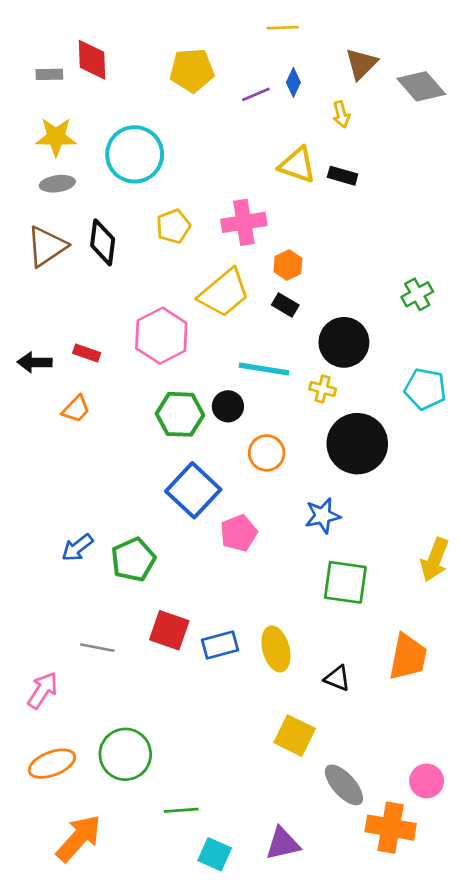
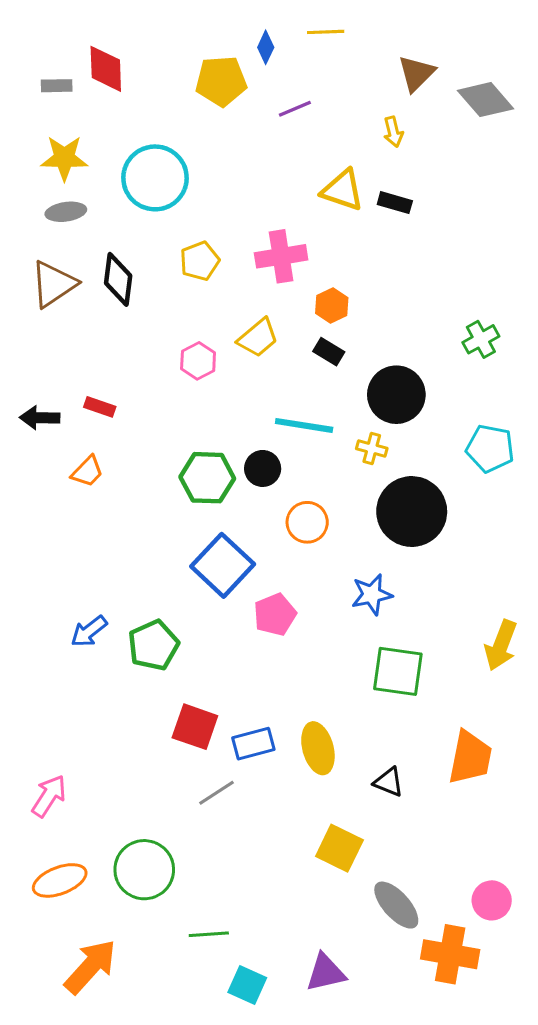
blue diamond: (293, 82) -> (266, 47), moved
yellow trapezoid: (224, 293) -> (258, 338), size x0.7
pink hexagon: (161, 336) -> (198, 361), moved, size x0.6
gray line: (97, 648) -> (216, 793), moved, turned -44

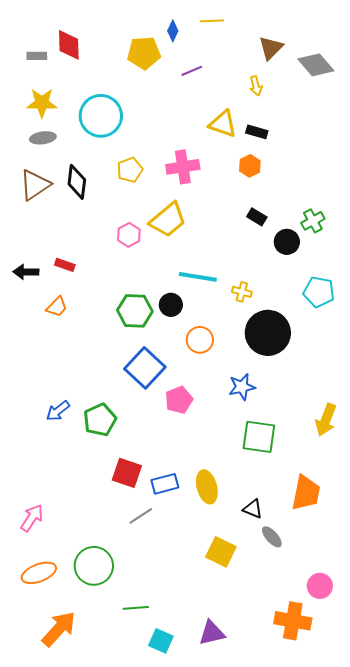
orange hexagon: (332, 306) -> (250, 166), moved
yellow trapezoid: (258, 338) -> (168, 220), size x1.4
black rectangle: (329, 352) -> (257, 217), moved
black circle: (396, 395) -> (287, 242), moved, size x0.7
gray ellipse: (396, 905) -> (272, 537), moved, size x0.7

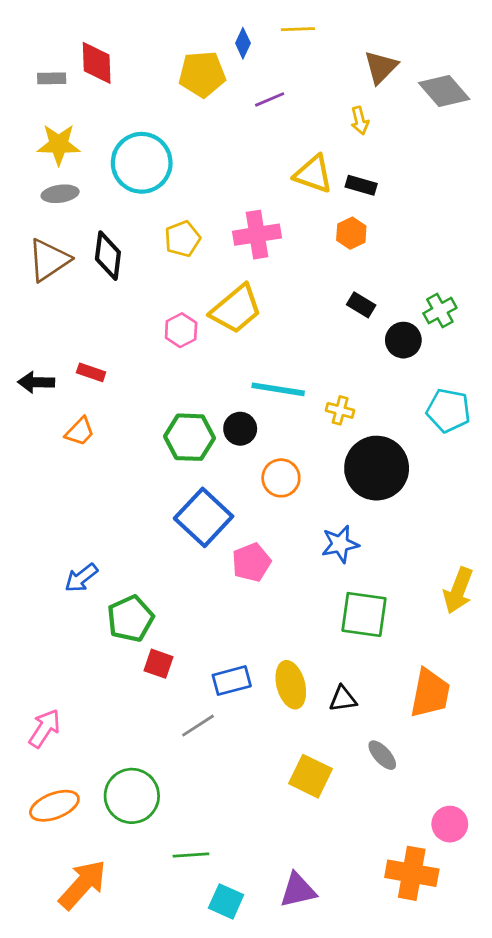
green pentagon: (100, 420) -> (130, 619), moved
red square: (127, 473) -> (159, 664), moved, size x0.7
black triangle: (253, 509) -> (343, 699), moved, turned -30

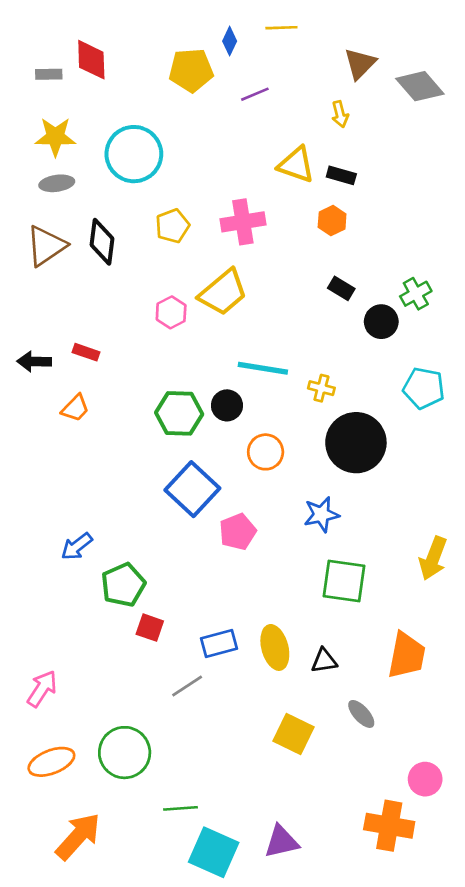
cyan square: (226, 901) -> (214, 852), size x1.5

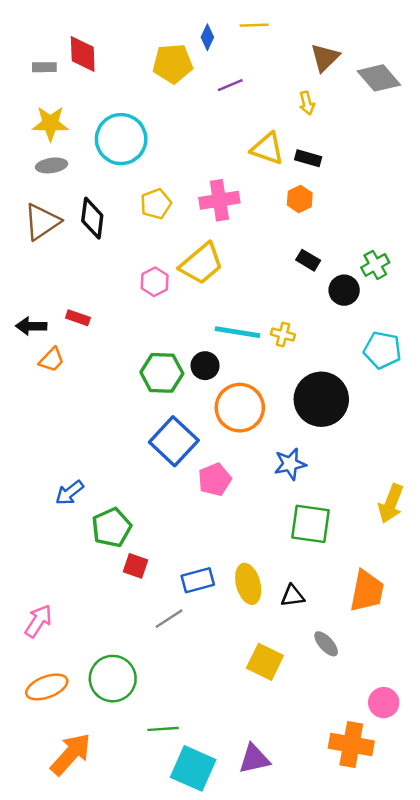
yellow cross: (321, 388) -> (283, 334), moved
orange trapezoid: (75, 408) -> (52, 360), moved
orange circle: (266, 452) -> (240, 408), size x1.5

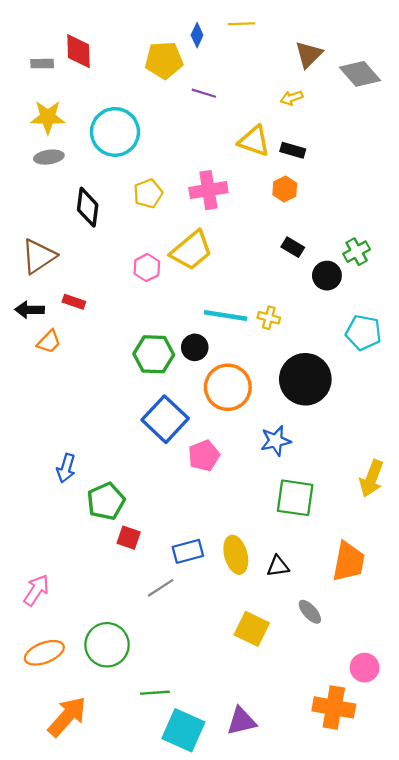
purple line: (230, 85) -> (204, 93), moved, turned 40
yellow arrow: (307, 103) -> (292, 98), turned 85
brown triangle: (42, 222) -> (39, 256), moved
blue arrow: (70, 493) -> (66, 468), turned -36

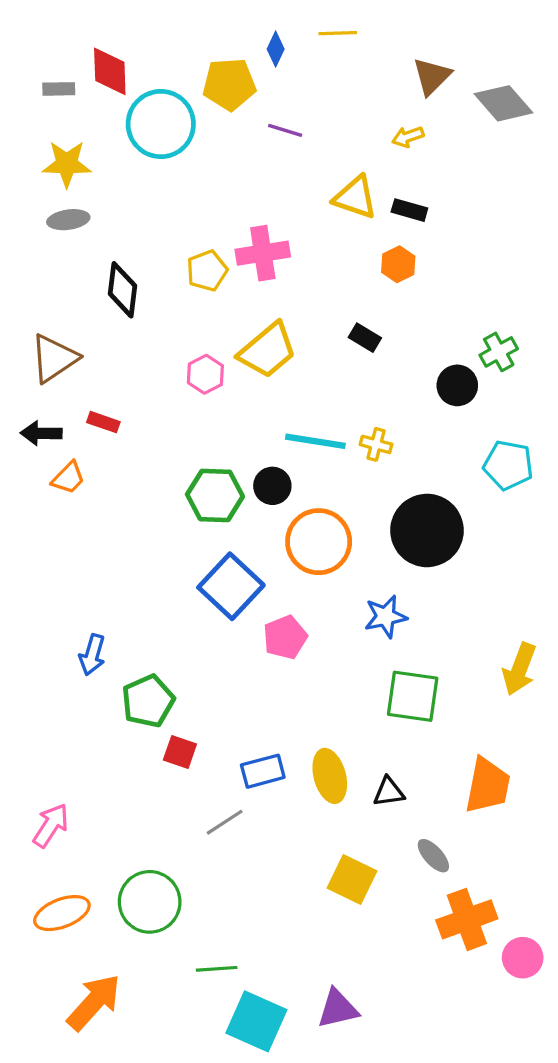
cyan circle: (115, 132) -> (161, 124), moved
pink cross: (208, 190) -> (263, 253), moved
black rectangle: (293, 247) -> (365, 338), moved
pink circle: (365, 668) -> (523, 958), moved
orange cross: (334, 707) -> (467, 919), moved, turned -30

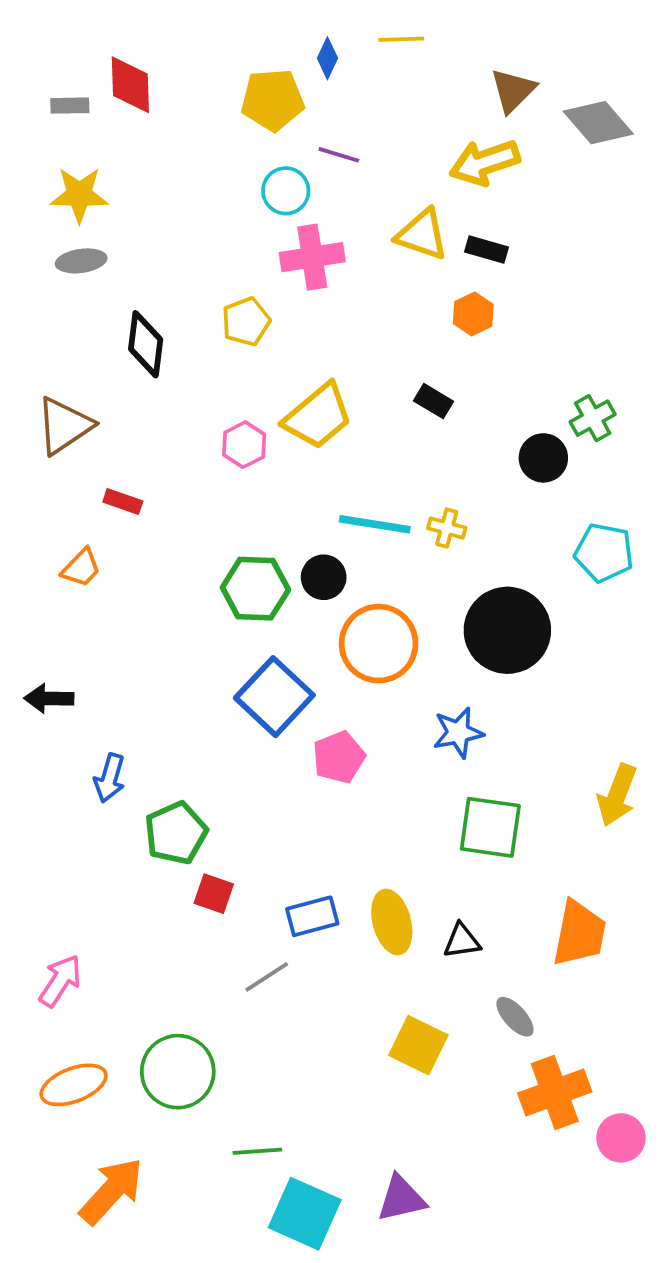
cyan circle: (161, 124) -> (286, 191), moved, size x0.6
yellow arrow: (408, 137) -> (485, 162), size x1.8
pink cross: (263, 253) -> (312, 257), moved
black arrow: (41, 433) -> (49, 698), moved

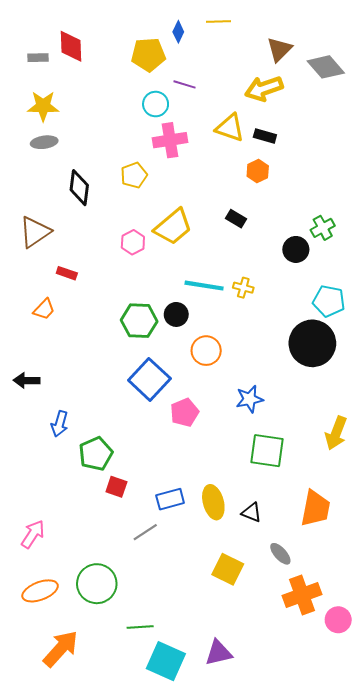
black circle: (507, 630) -> (312, 343), moved
orange circle: (379, 644) -> (206, 351), size x0.7
black triangle: (462, 941) -> (252, 513), turned 30

